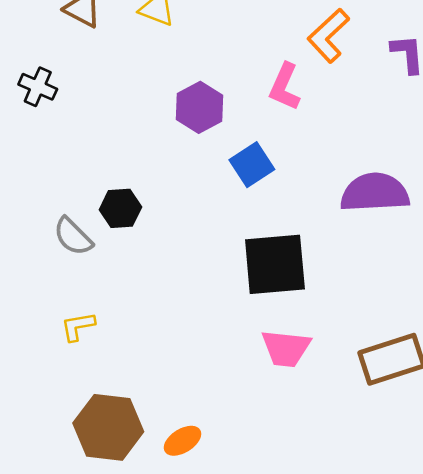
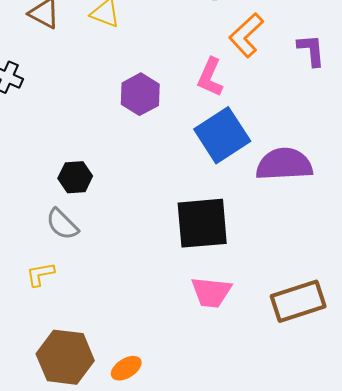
blue square: (252, 165) -> (222, 135), moved, size x1.5
gray semicircle: (73, 236) -> (62, 224), moved

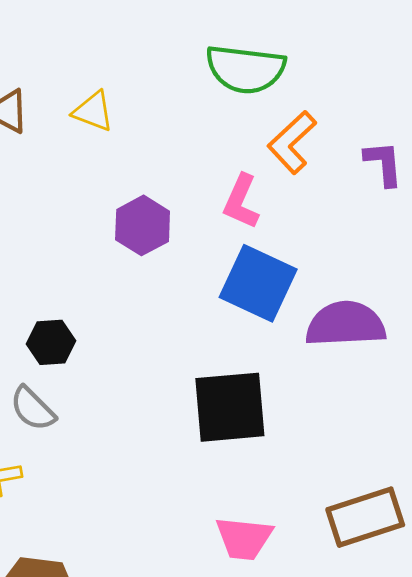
blue square: (222, 135) -> (258, 283), turned -32
pink trapezoid: (211, 292) -> (244, 538), moved

